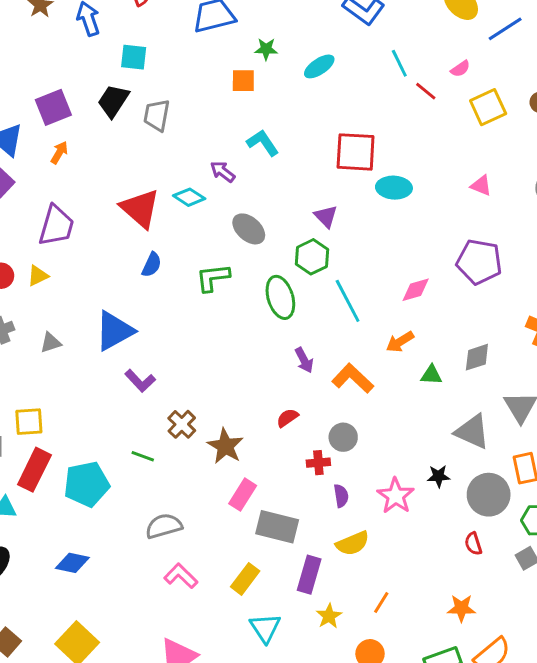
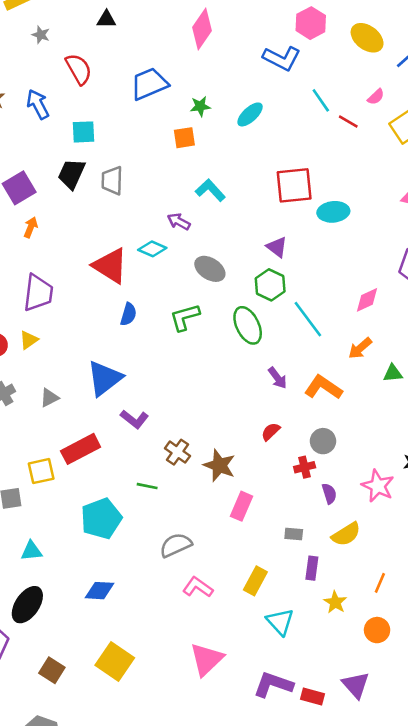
red rectangle: (34, 470) -> (81, 449), moved, turned 45
gray rectangle: (277, 527) -> (294, 534), moved, size x0.5
purple rectangle: (309, 575) -> (312, 568), size x0.7

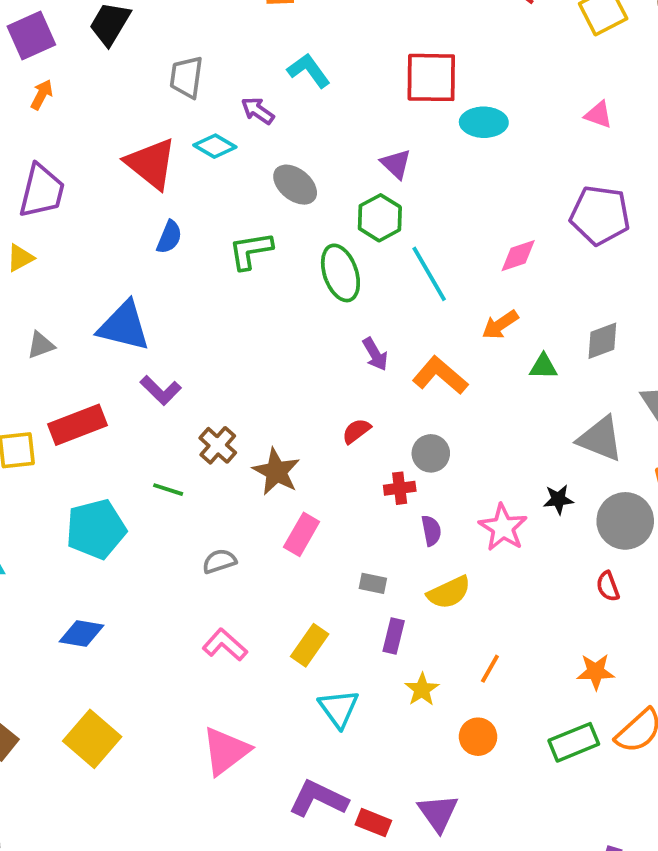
gray trapezoid: (112, 181) -> (186, 77), moved
blue triangle: (105, 378) -> (124, 326), turned 45
gray semicircle: (176, 545) -> (219, 561), moved, size x0.7

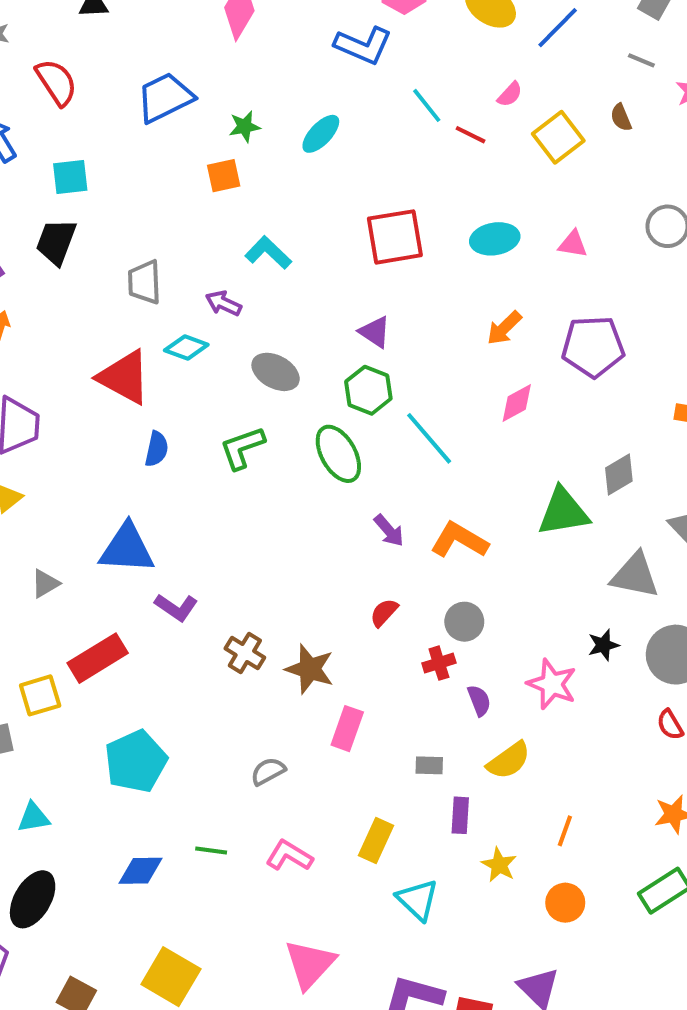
cyan ellipse: (484, 122) -> (495, 239), moved
orange arrow: (500, 325) -> (504, 328), moved
green triangle: (543, 367) -> (563, 512), size x1.8
green line: (168, 490) -> (211, 851), moved

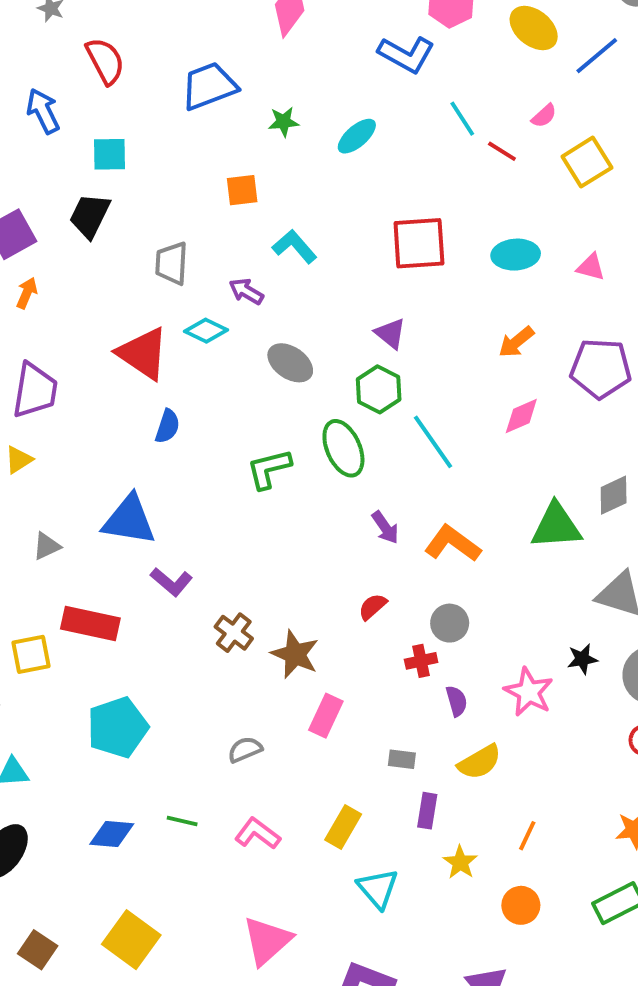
orange square: (224, 176) -> (242, 190), moved
green L-shape: (242, 448) -> (269, 469), moved
red rectangle: (98, 658) -> (90, 624), turned 38

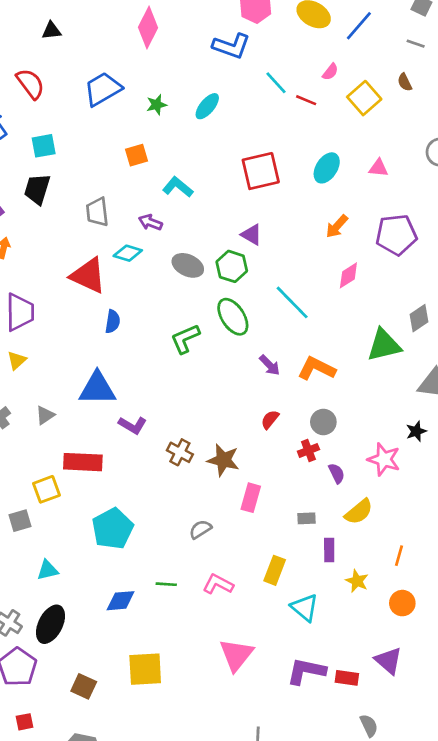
cyan ellipse: (516, 255) -> (327, 168), turned -44
green hexagon: (379, 389) -> (232, 266), moved
yellow square: (131, 940) -> (145, 669), turned -30

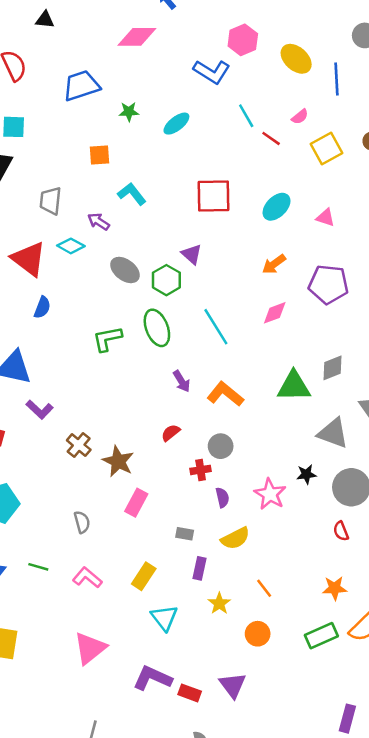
blue line: (359, 26) -> (337, 79), turned -56
pink diamond: (148, 27) -> (137, 37), turned 51
gray semicircle: (200, 529) -> (82, 522), turned 95
orange line: (399, 556) -> (264, 588), turned -66

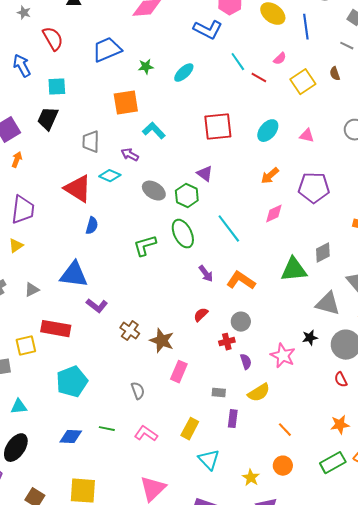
orange square: (99, 155) -> (126, 103), size x1.5
yellow star: (219, 603) -> (251, 478), moved

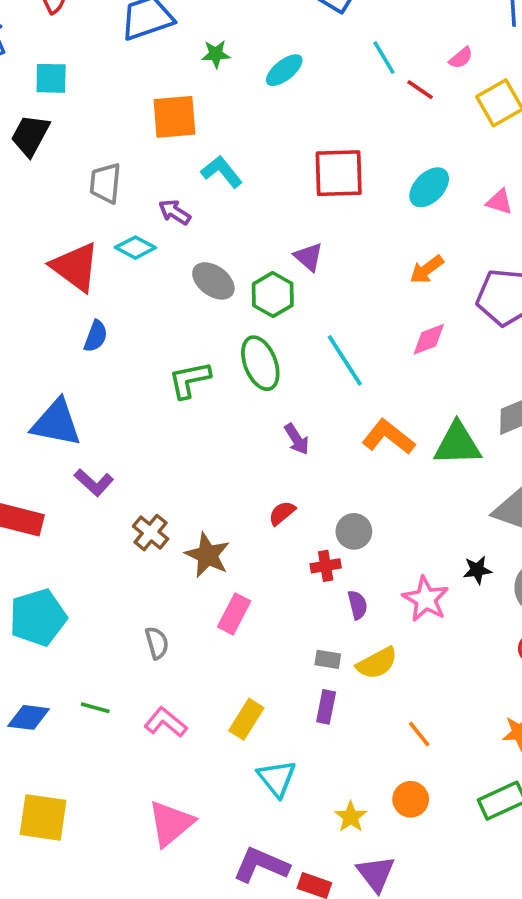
orange L-shape: (241, 281) -> (388, 437), moved
gray rectangle: (219, 393) -> (328, 659), moved

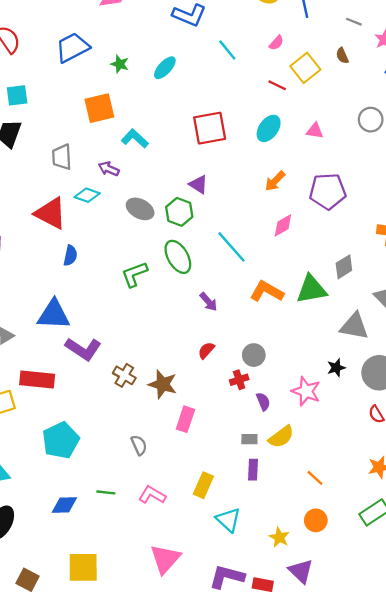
green star: (216, 54) -> (120, 64), turned 30
red line: (420, 90) -> (277, 85), moved
purple L-shape: (94, 483) -> (83, 349), size x1.4

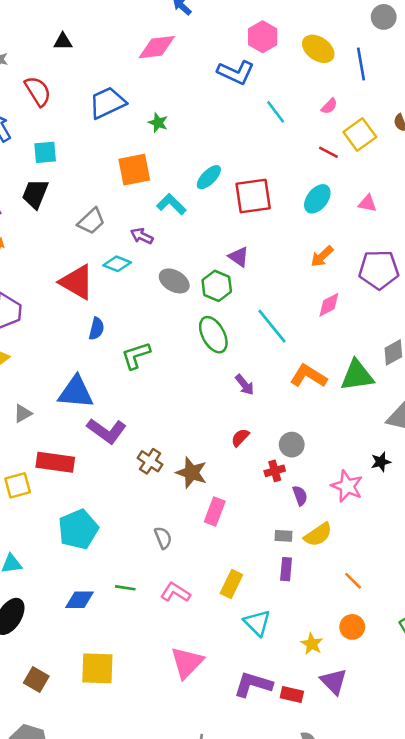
cyan ellipse: (165, 68) -> (209, 177), moved
gray trapezoid: (62, 157) -> (91, 221), turned -132
green L-shape: (134, 274) -> (136, 355), moved

